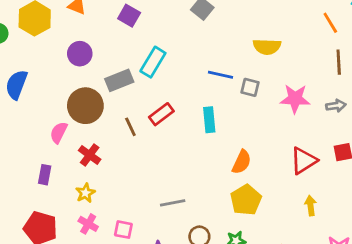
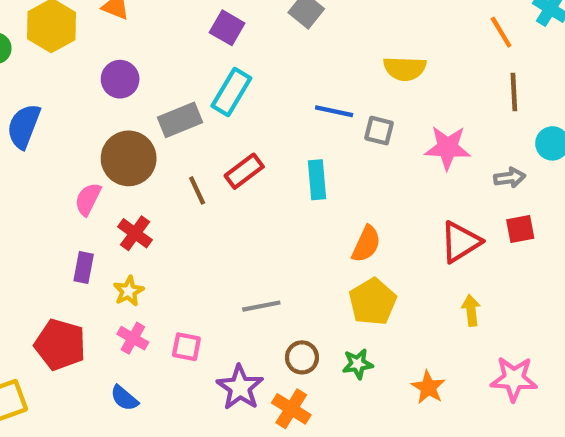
purple square: (129, 16) -> (227, 28), moved
gray arrow: (336, 106) -> (510, 178), moved
purple rectangle: (45, 175) -> (84, 268), moved

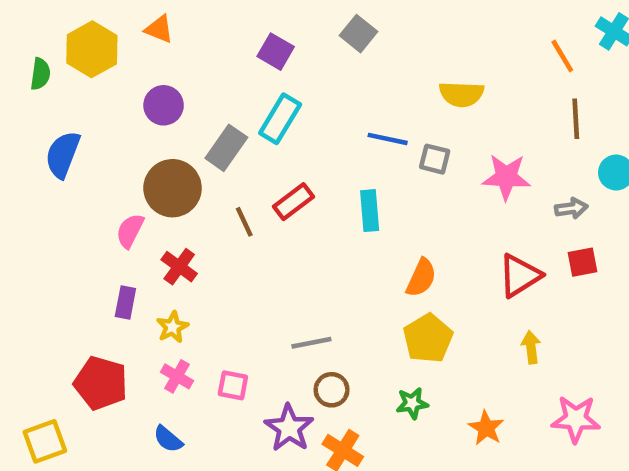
gray rectangle: (180, 120) -> (226, 148), turned -33
brown circle: (302, 357) -> (332, 390), moved

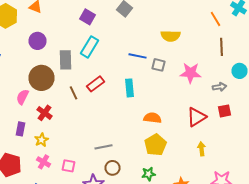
gray rectangle: (226, 148) -> (66, 60), turned -36
orange semicircle: (421, 278) -> (152, 118), turned -108

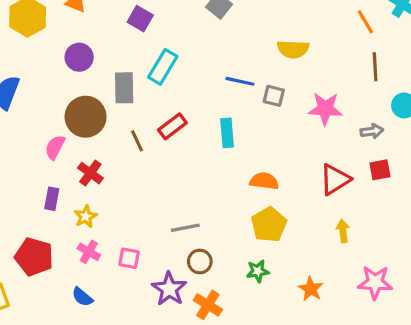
purple square: (88, 17) -> (140, 19), moved

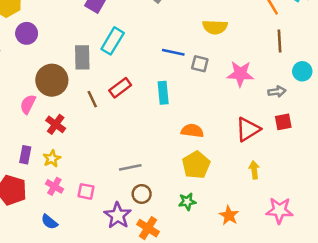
purple circle: (79, 57) -> (27, 33), moved
purple rectangle: (52, 199) -> (25, 155), moved

